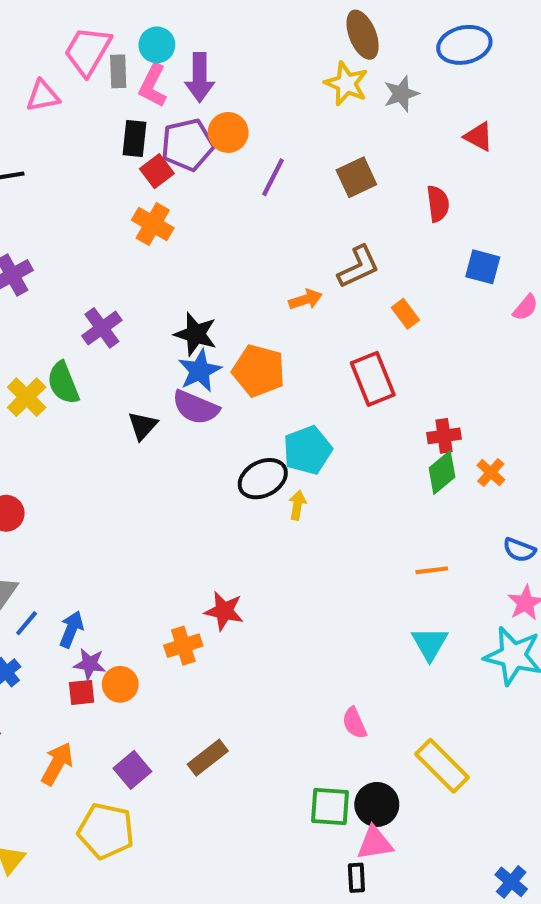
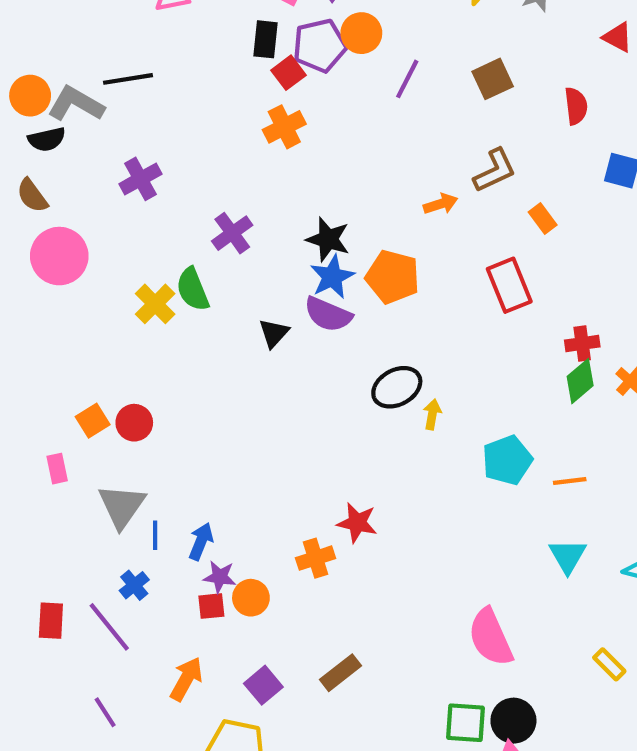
orange cross: (153, 224) -> (284, 127), turned 33
cyan pentagon: (308, 450) -> (507, 460), moved
blue line: (27, 623) -> (155, 535), turned -40
pink semicircle: (354, 723) -> (491, 637), size x1.8
yellow rectangle: (442, 766) -> (609, 664), moved, size x0.6

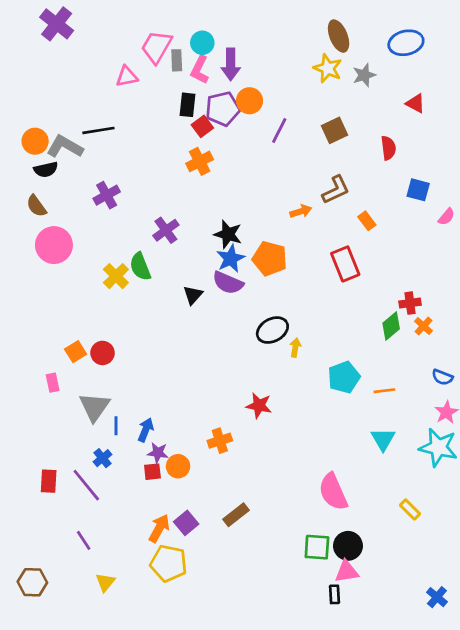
red cross: (582, 344) -> (410, 303), moved
red star: (357, 523) -> (259, 406), moved
orange arrow: (186, 679) -> (159, 528), moved

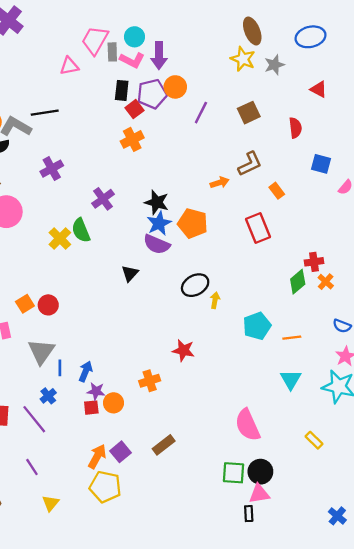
pink L-shape: (200, 70) -> (132, 60), turned -90
black triangle: (193, 295) -> (130, 273), moved

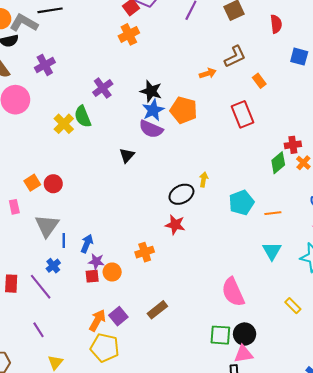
purple cross: (52, 169) -> (45, 65), moved
black ellipse: (195, 285) -> (181, 194), moved

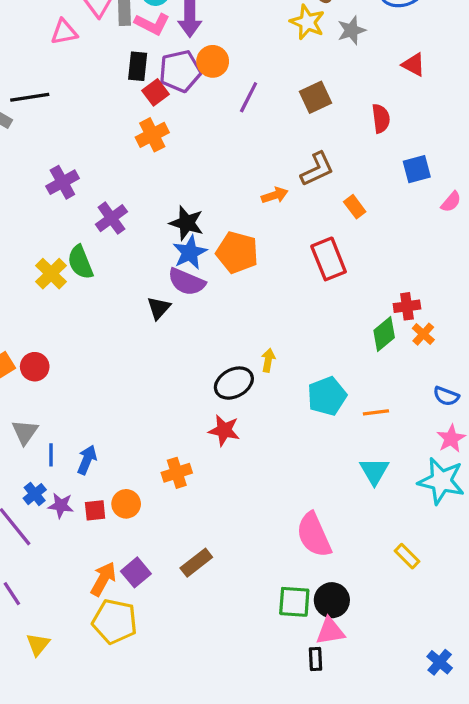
blue square: (299, 57) -> (417, 169), turned -30
purple cross: (45, 65) -> (62, 182), moved
black triangle: (127, 155) -> (159, 308), moved
gray triangle: (47, 226) -> (25, 432), size x0.7
purple star: (96, 261) -> (61, 505), moved

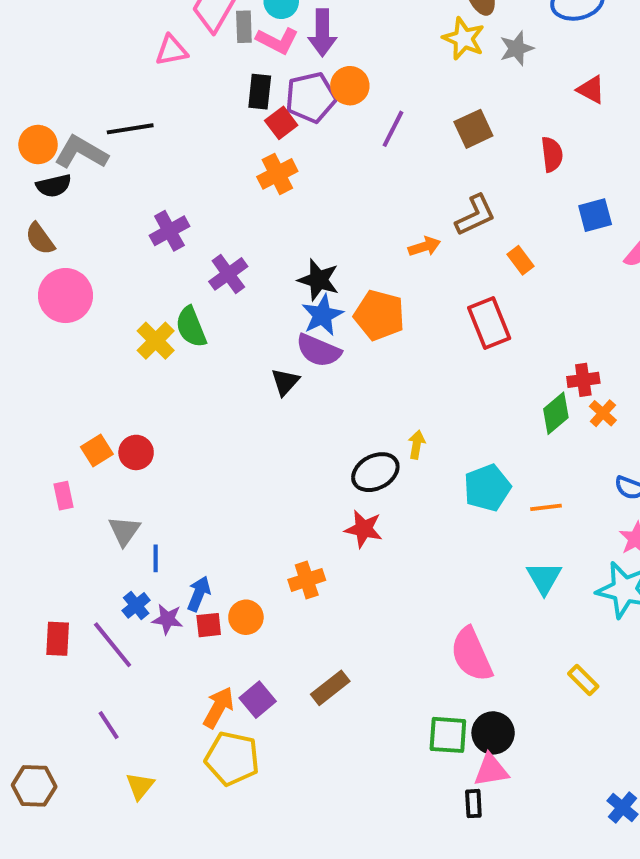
blue arrow: (87, 460) -> (199, 594), moved

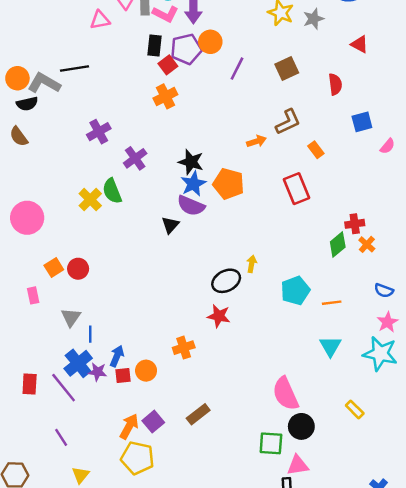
pink circle: (65, 296) -> (27, 218), moved
blue cross: (136, 605) -> (78, 363), size x1.6
black circle: (493, 733) -> (301, 426), moved

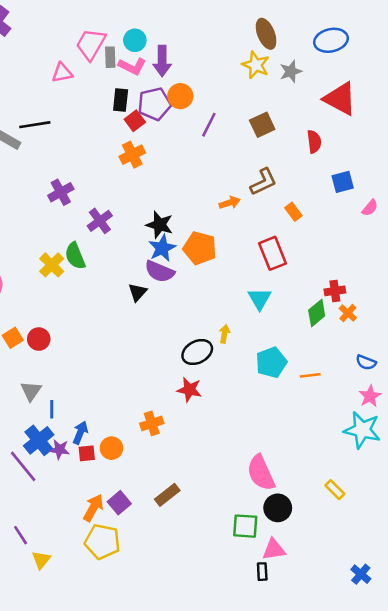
red triangle: (360, 44) -> (340, 99), size x1.8
cyan triangle: (330, 346) -> (260, 299), moved
purple line: (61, 437) -> (21, 535), moved

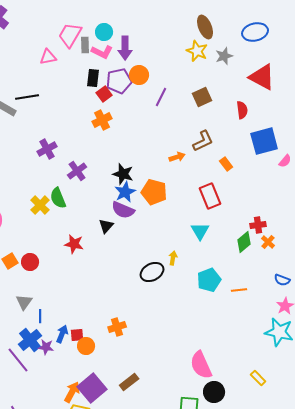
blue square: (343, 182) -> (264, 141), size x1.6
red star: (189, 390) -> (74, 244), moved
red square: (87, 453) -> (77, 335), moved
purple square: (119, 503) -> (92, 388), size x1.6

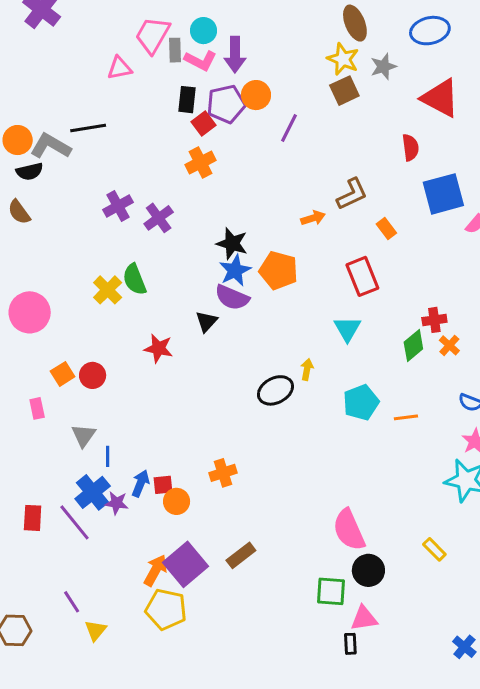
brown square: (202, 97) -> (344, 91), moved
purple cross: (77, 171) -> (159, 218), moved

